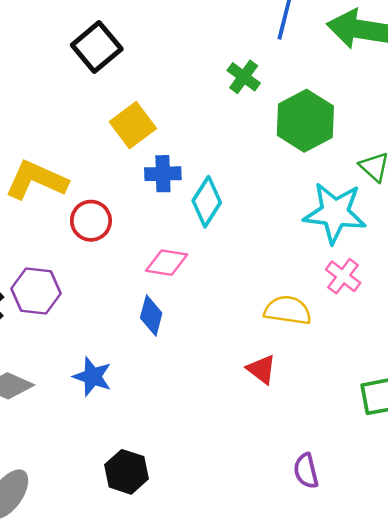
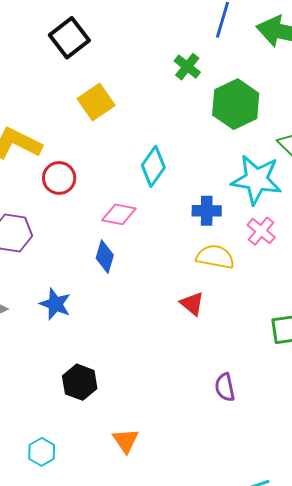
blue cross: (163, 174) -> (207, 211), moved

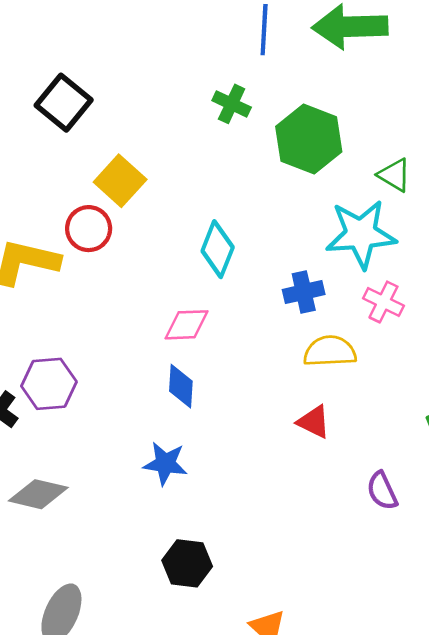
red circle: (59, 178) -> (89, 229), moved
blue star: (55, 304) -> (165, 464), moved
purple semicircle: (225, 387) -> (382, 491), moved

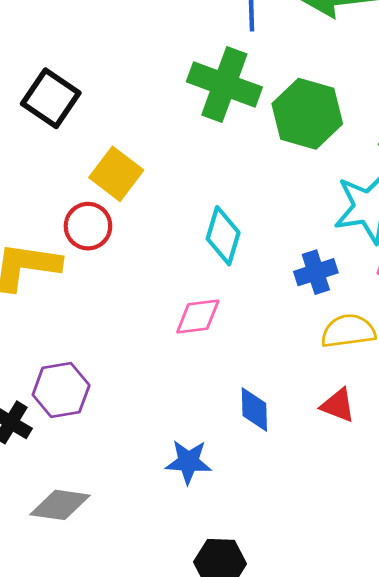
green cross: (232, 104) -> (224, 84), size x1.8
blue diamond: (181, 386) -> (254, 409), moved

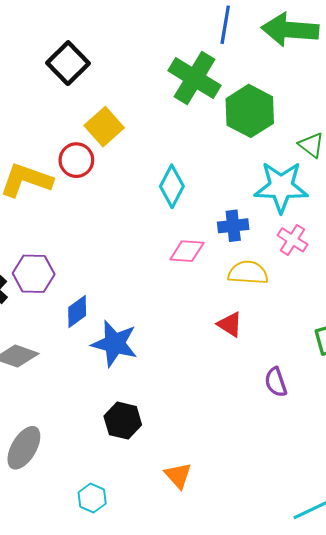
pink diamond: (198, 317) -> (187, 251), moved
blue diamond: (254, 409) -> (77, 311), moved, turned 44
blue star: (188, 462) -> (115, 344), size x1.4

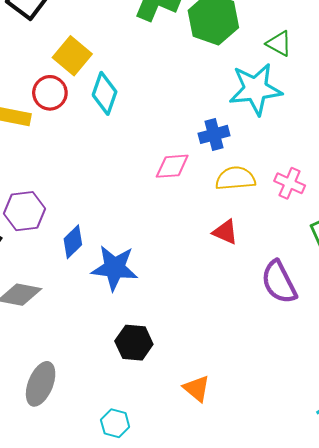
cyan diamond: (172, 186) -> (105, 93), moved
pink cross: (292, 240) -> (290, 183), moved
purple semicircle: (276, 382) -> (279, 282), size x1.5

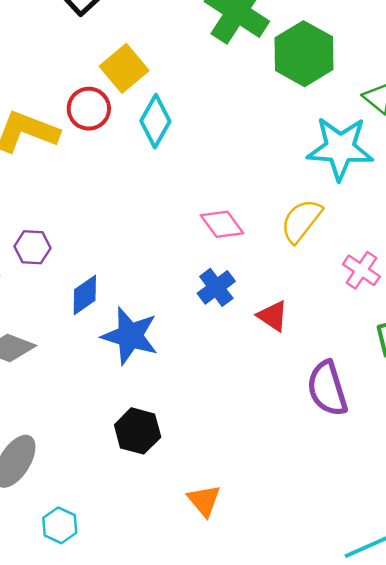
blue cross: (214, 134) -> (216, 287), moved, turned -32
pink diamond: (172, 166) -> (222, 224), turned 48
yellow semicircle: (235, 178) -> (301, 221), moved, turned -57
purple hexagon: (24, 211) -> (32, 247), size x0.7
cyan hexagon: (115, 423) -> (60, 525), moved

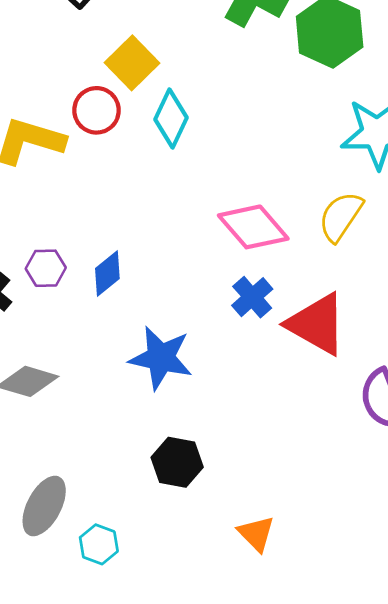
pink diamond: (222, 224) -> (253, 227), size x1.4
blue diamond: (85, 295) -> (107, 274), moved
red triangle: (273, 316) -> (317, 324), size x1.8
cyan hexagon: (60, 525) -> (99, 544), moved

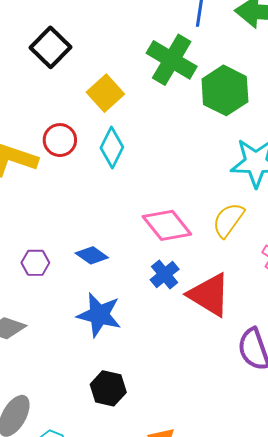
yellow square: (132, 63) -> (105, 93), moved
purple hexagon: (46, 268) -> (35, 263), moved
blue diamond: (107, 274) -> (92, 255), moved, turned 72

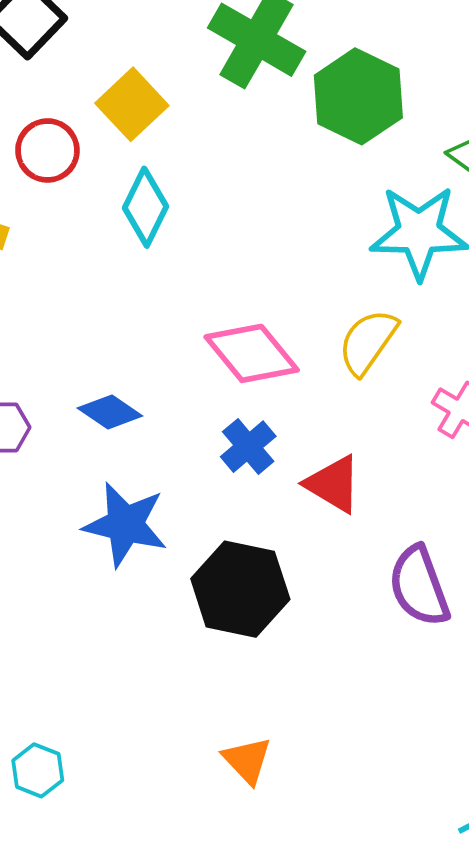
red circle: (60, 140) -> (47, 150), moved
red triangle: (209, 295) -> (333, 484), size x0.7
black hexagon: (108, 388) -> (240, 589), moved, size x1.4

